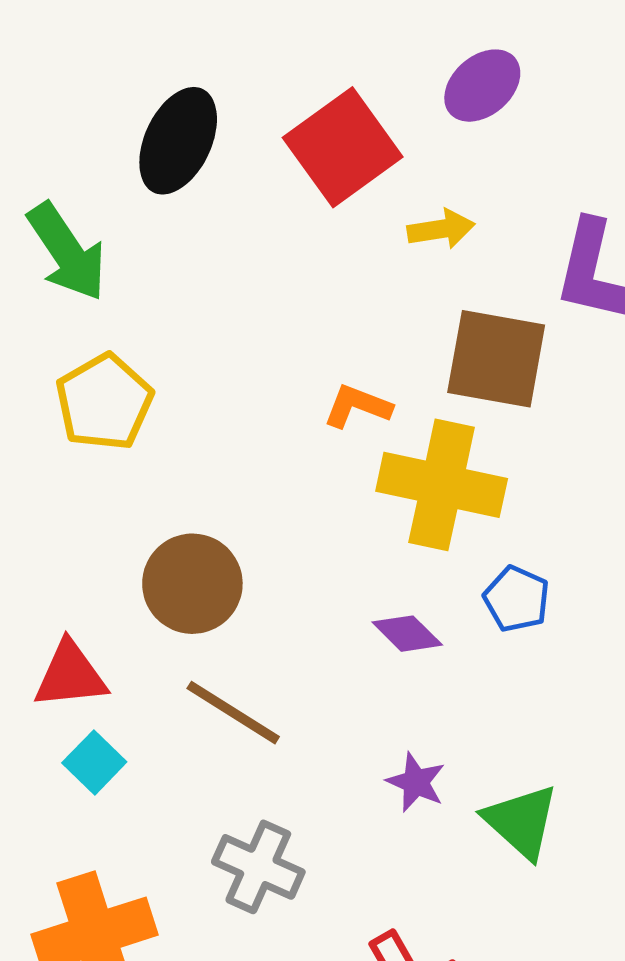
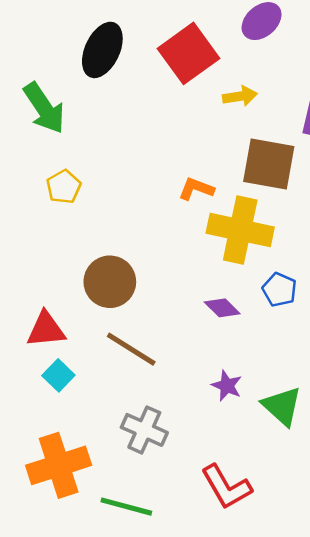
yellow pentagon: (104, 402) -> (64, 187), size x0.7

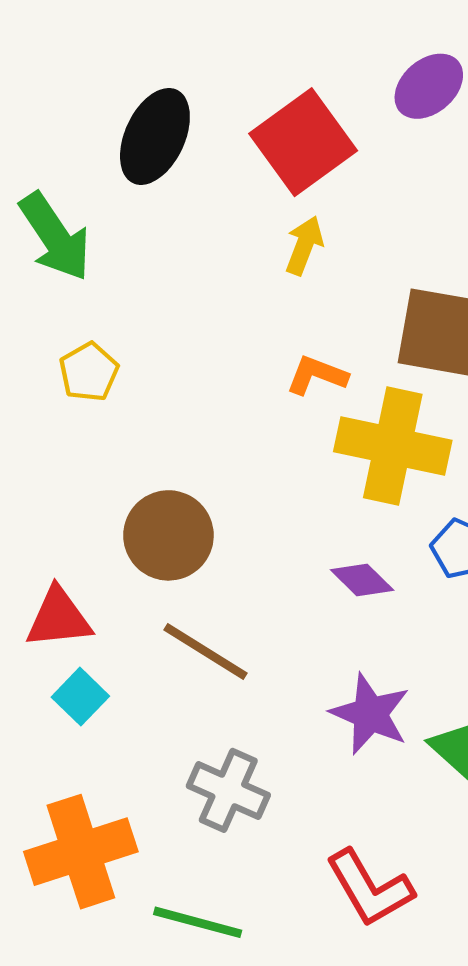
yellow arrow: (240, 96) -> (304, 245), moved, turned -60
purple star: (227, 386) -> (370, 714), size x1.5

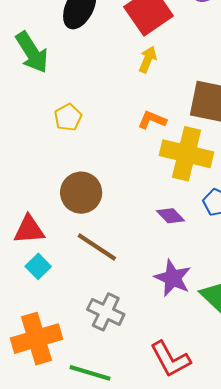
yellow pentagon: (89, 372) -> (68, 117), moved

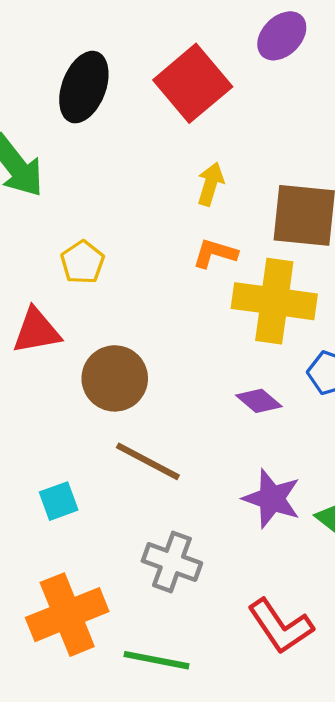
yellow arrow: (148, 59) -> (210, 184), moved
red triangle: (29, 230) -> (36, 331), moved
cyan square: (38, 266) -> (59, 501), turned 30

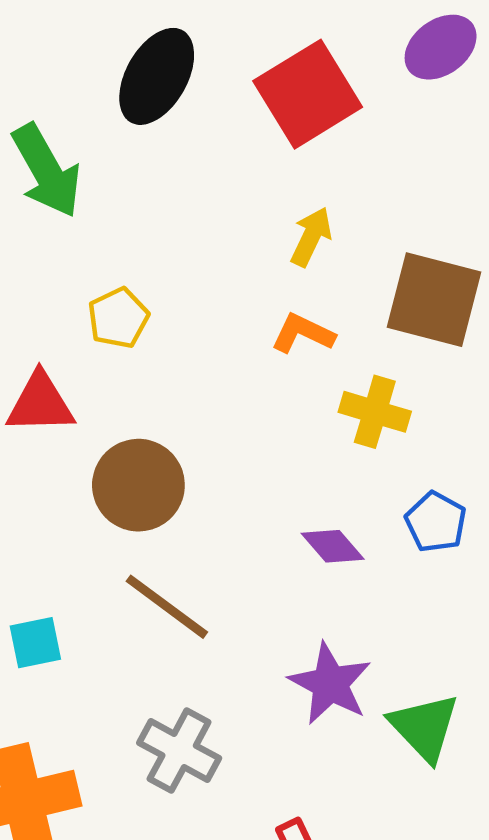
yellow cross: (274, 301) -> (375, 412), size x0.6

